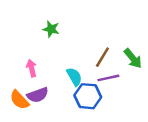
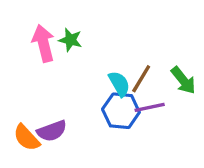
pink arrow: (32, 68) -> (43, 43), moved, size x1.5
cyan semicircle: (74, 77) -> (119, 84), moved
blue hexagon: (88, 96) -> (121, 111), moved

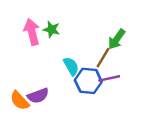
green arrow: (183, 80) -> (117, 39), moved, turned 75
cyan semicircle: (119, 84) -> (71, 66), moved

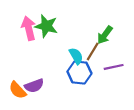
green star: (52, 29) -> (46, 26), size x1.5
cyan semicircle: (71, 66) -> (76, 56), moved
purple line: (109, 78) -> (114, 67), moved

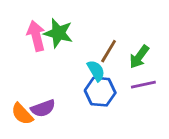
green arrow: (105, 35) -> (139, 57), moved
brown line: (93, 52) -> (109, 51), moved

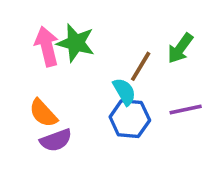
green arrow: (139, 57) -> (180, 48), moved
orange semicircle: (22, 114) -> (43, 113), moved

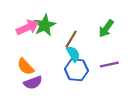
green star: (76, 43) -> (45, 25), turned 30
pink arrow: (47, 46) -> (28, 27), turned 80
brown line: (141, 66) -> (71, 39), moved

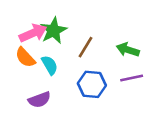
green arrow: (106, 28) -> (128, 50), moved, turned 72
cyan semicircle: (73, 54) -> (50, 65), moved
orange semicircle: (25, 67) -> (25, 57), moved

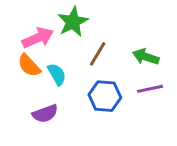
green star: (53, 30) -> (73, 22), moved

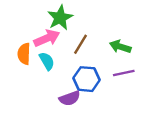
pink arrow: (38, 38) -> (47, 38), moved
orange semicircle: (29, 65) -> (24, 54), turned 45
purple semicircle: (45, 114) -> (70, 98), moved

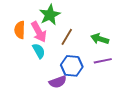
pink arrow: (47, 38) -> (39, 32), turned 85
orange semicircle: (24, 54) -> (20, 30), moved

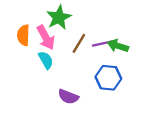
purple line: (103, 61) -> (103, 43), moved
blue hexagon: (72, 66) -> (108, 78), moved
purple semicircle: (58, 82) -> (68, 97), turned 42

